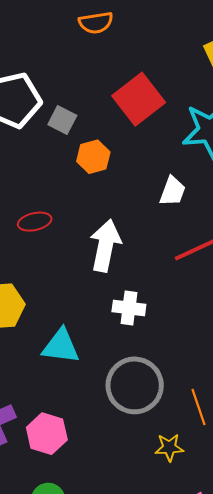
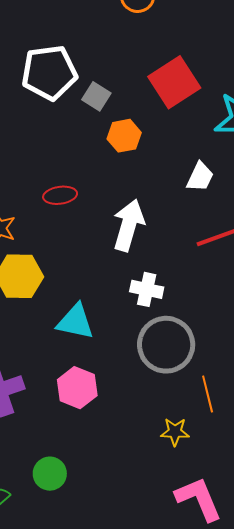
gray circle: (135, 385) -> (166, 345), moved
pink hexagon: (47, 434) -> (77, 388), moved

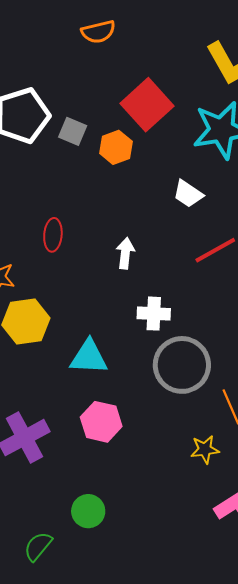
orange hexagon: (124, 136) -> (116, 147), moved
white trapezoid: (200, 177) -> (188, 194), turned 108
red ellipse: (60, 195) -> (53, 235), turned -68
white arrow: (129, 225) -> (125, 253), size x0.6

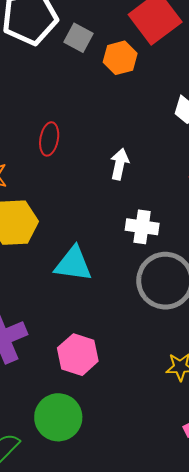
pink hexagon: (101, 422) -> (78, 355), moved
green circle: (88, 511) -> (58, 417), size x1.4

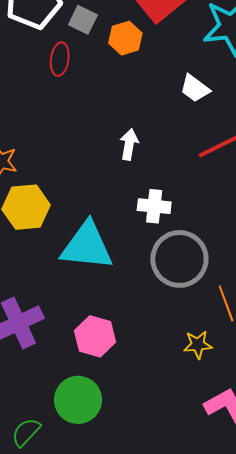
red ellipse: (49, 139) -> (60, 59), moved
cyan triangle: (73, 264) -> (87, 246), size x1.4

